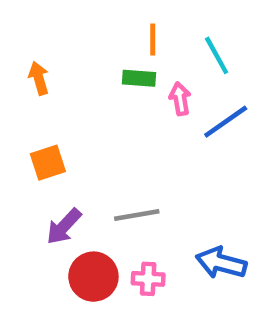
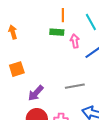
gray line: (137, 215) -> (75, 86), moved
purple arrow: (64, 226) -> (36, 93), moved

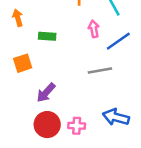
green rectangle: (57, 32) -> (47, 36), moved
gray line: (75, 86) -> (100, 71), moved

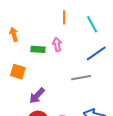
pink arrow: (94, 29) -> (57, 44), moved
orange square: (23, 63) -> (18, 72), turned 35

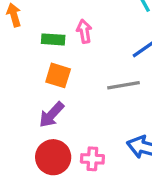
orange square: (18, 72) -> (58, 75), moved

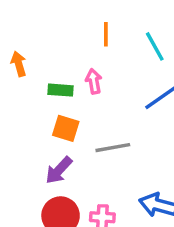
gray line: (123, 85) -> (113, 148), moved

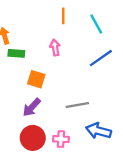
green rectangle: (61, 90) -> (16, 53), moved
gray line: (113, 148) -> (77, 105), moved

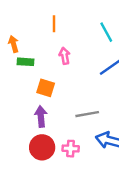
orange line: (63, 16) -> (54, 24), moved
purple arrow: (32, 107) -> (41, 116), turned 132

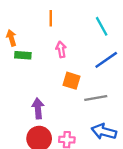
orange square: (46, 88) -> (71, 81), moved
gray line: (87, 114) -> (96, 98), moved

